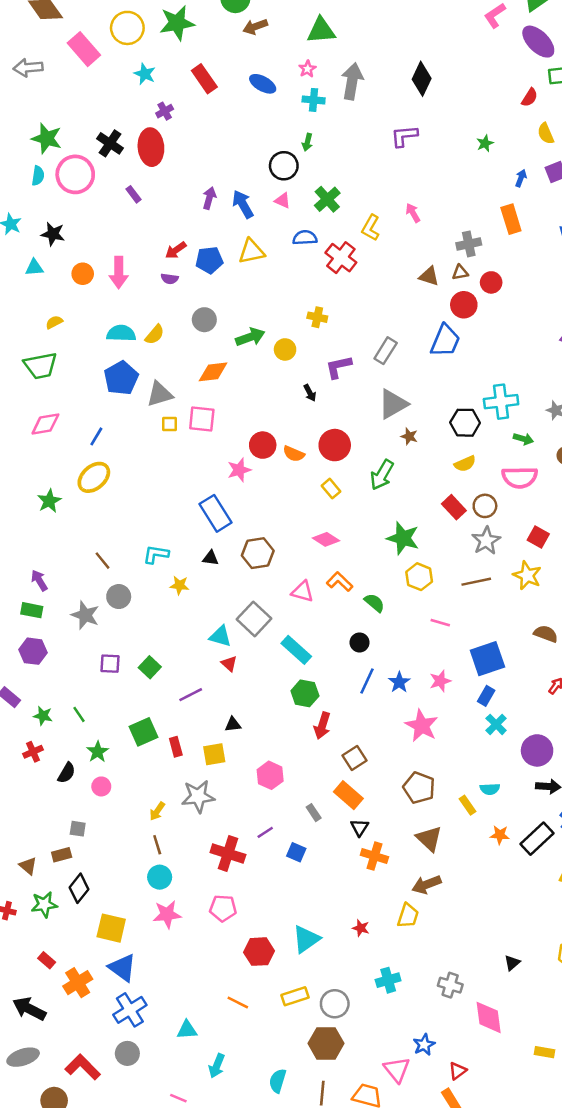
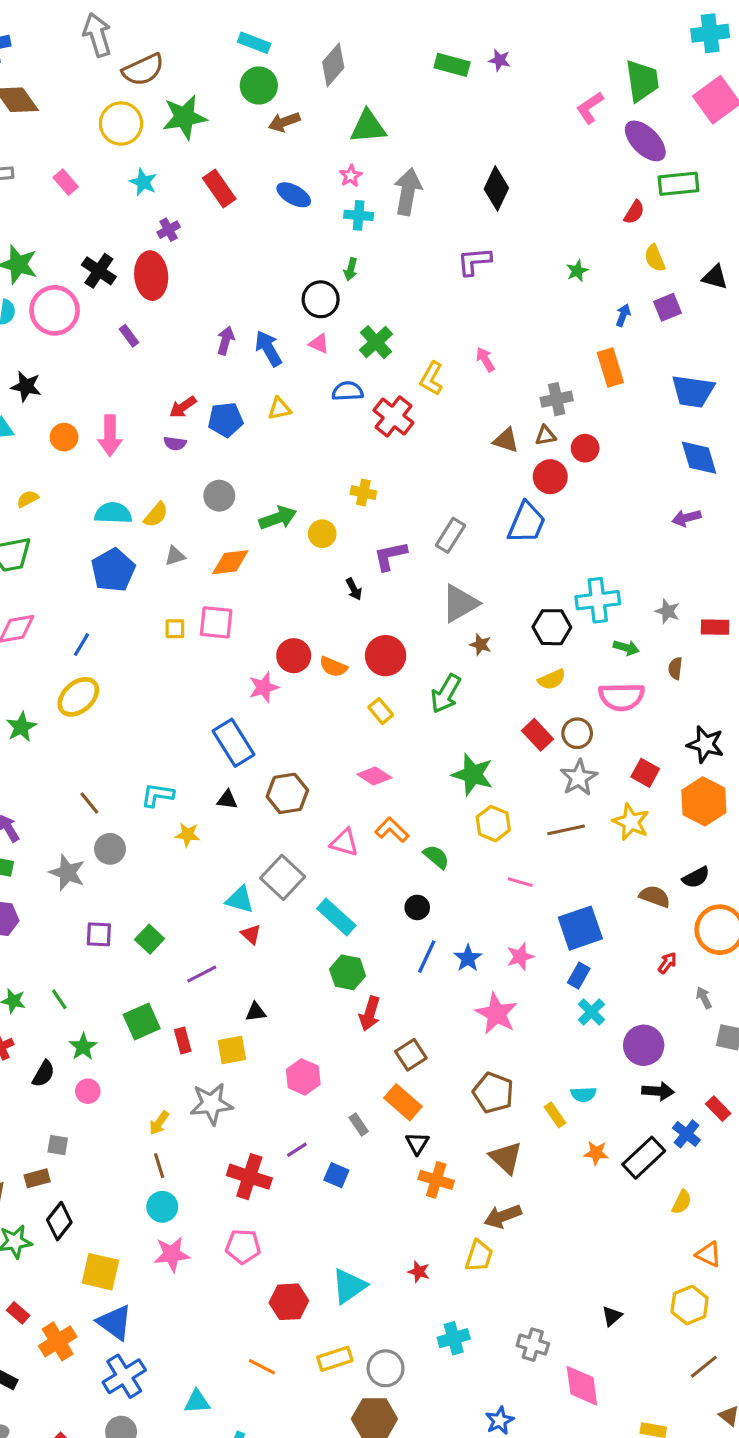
pink rectangle: (84, 49) -> (66, 182), moved, size x0.6
yellow triangle: (252, 251) -> (279, 409), size x0.7
gray triangle: (160, 394) -> (175, 556), moved, size x0.6

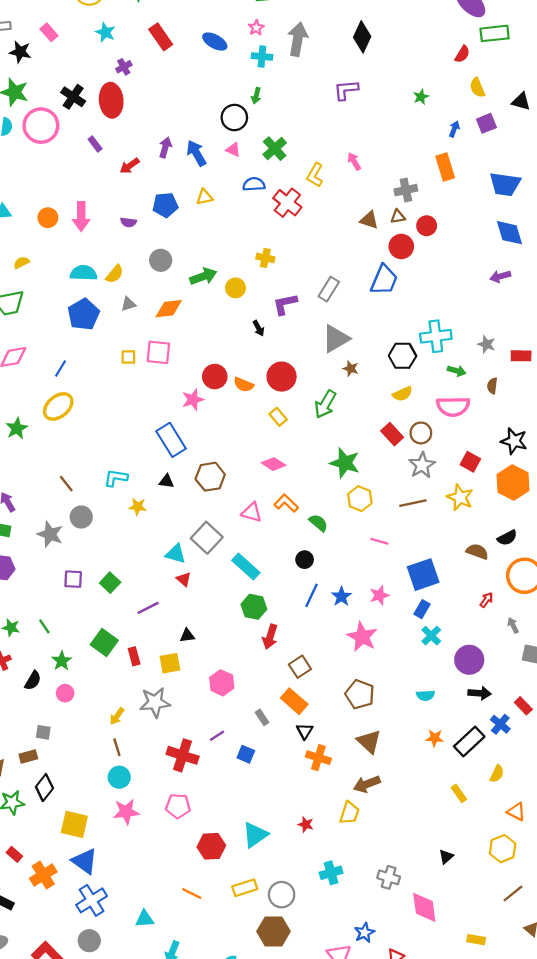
black star: (26, 386) -> (20, 52), moved
red arrow: (183, 407) -> (130, 166), moved
green square: (142, 1021) -> (104, 643), turned -30
yellow rectangle: (555, 1115) -> (459, 793), moved

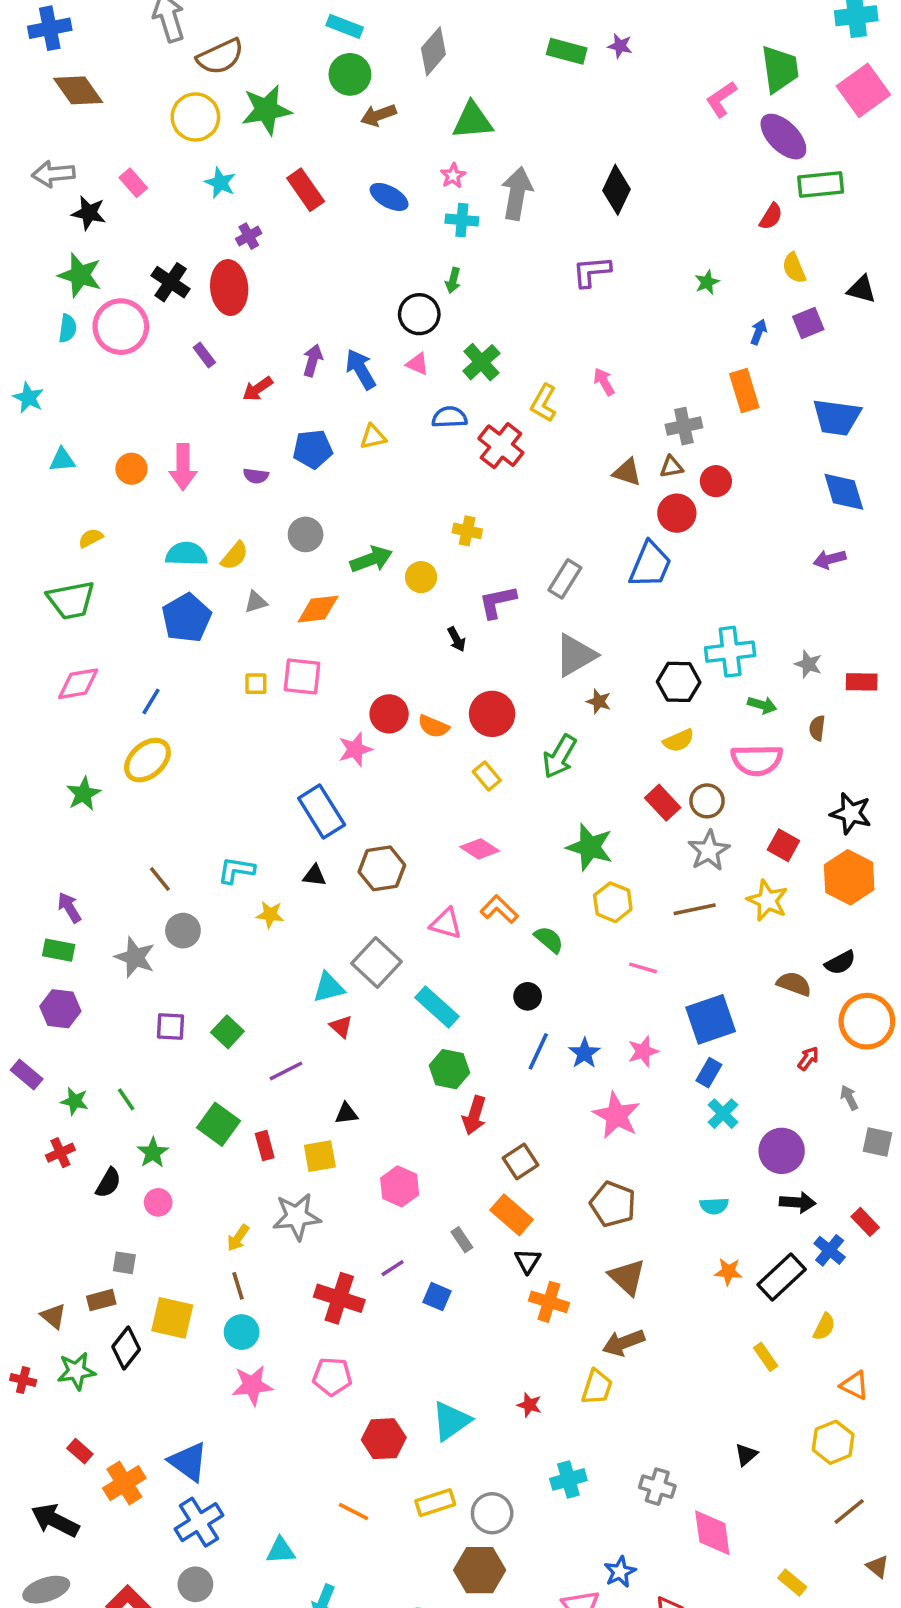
cyan triangle: (176, 554) -> (329, 987), turned -30
yellow square: (74, 824) -> (172, 1318), moved
yellow rectangle: (476, 940) -> (792, 1583), turned 30

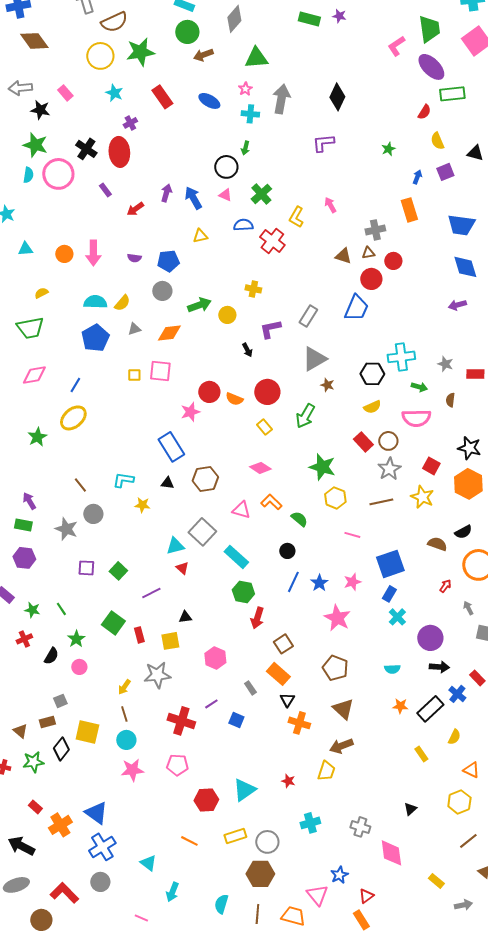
blue pentagon: (313, 449) -> (168, 261), moved
gray square: (124, 1263) -> (60, 701), turned -32
cyan triangle: (281, 1551) -> (148, 863), turned 42

